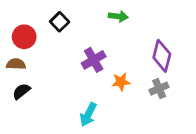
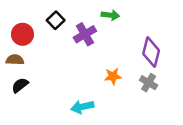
purple cross: (94, 60) -> (85, 34), moved
gray cross: (159, 89) -> (149, 83), turned -36
cyan arrow: (88, 114) -> (82, 107), turned 50

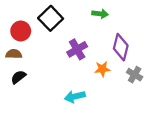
black square: (56, 20) -> (51, 18), size x1.5
purple cross: (85, 34) -> (77, 49), moved
purple diamond: (151, 52) -> (121, 47), moved

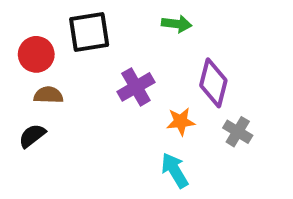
black square: (51, 18) -> (89, 32), turned 35
brown semicircle: (14, 54) -> (48, 95), moved
cyan arrow: (75, 97) -> (175, 170), moved, turned 72

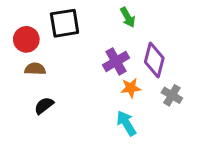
green arrow: (177, 24) -> (128, 17), turned 54
purple cross: (136, 87) -> (116, 61), moved
black semicircle: (32, 136) -> (44, 106), moved

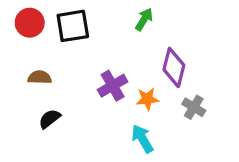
green arrow: (128, 17) -> (144, 19), turned -120
red circle: (26, 39) -> (30, 23), moved
purple cross: (116, 61) -> (113, 86), moved

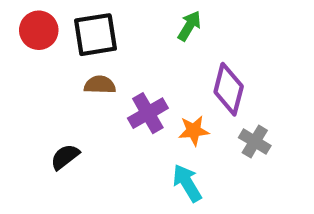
brown semicircle: (40, 77) -> (100, 85), moved

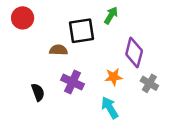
black square: (95, 35) -> (82, 31), moved
purple cross: (148, 113) -> (73, 82), moved, turned -35
black semicircle: (65, 157) -> (38, 92), turned 108

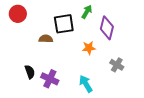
purple diamond: (134, 53) -> (107, 28), moved
orange star: (114, 77) -> (89, 48), moved
purple cross: (73, 82) -> (50, 79), moved

